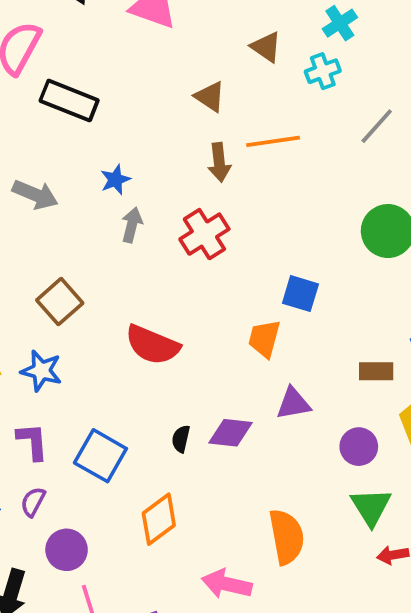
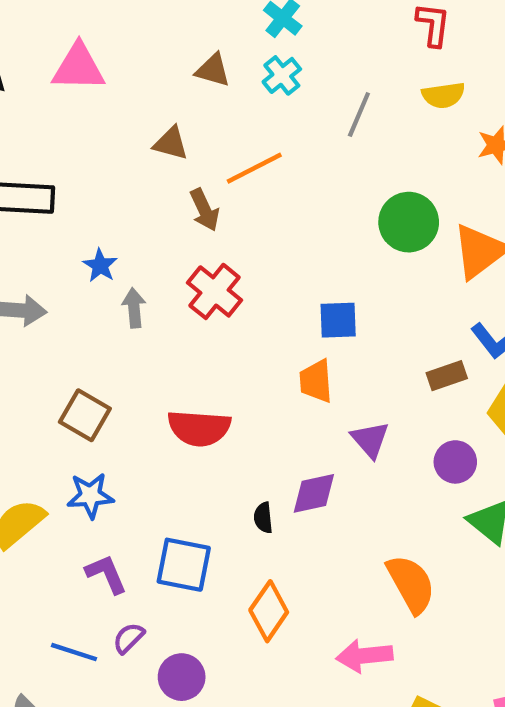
purple triangle: (293, 403) -> (370, 440), turned -42
purple semicircle: (33, 502) -> (129, 638), turned 36

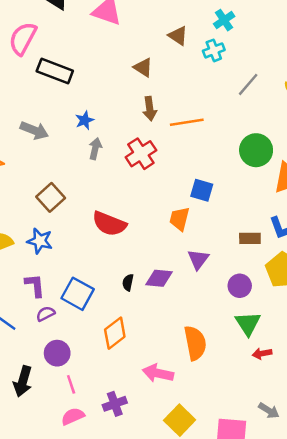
orange line: (254, 168) -> (187, 122), moved
purple semicircle: (129, 638) -> (46, 314), moved

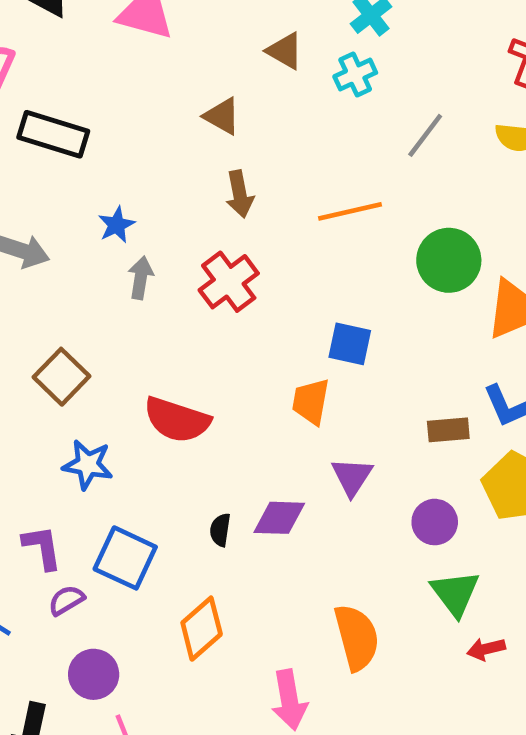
orange line: (187, 122) -> (350, 211), moved
blue star: (40, 241) -> (88, 465), moved
pink arrow: (158, 373) -> (289, 700), turned -108

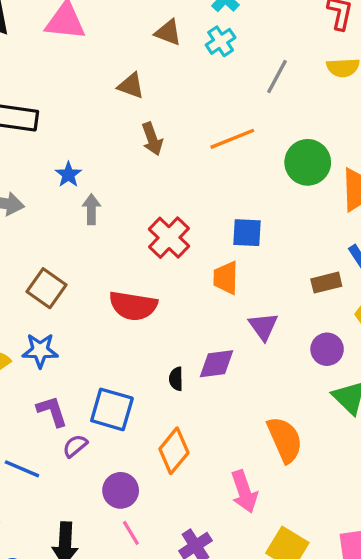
red cross: (229, 282) -> (169, 238), moved
blue star: (88, 465) -> (40, 350), moved
purple circle: (94, 674) -> (121, 490), moved

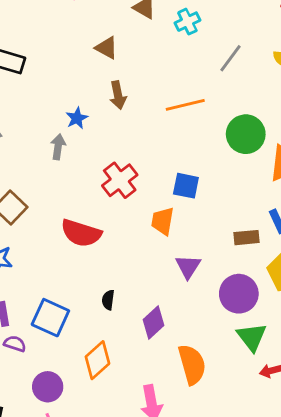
blue star: (68, 175) -> (77, 118), moved
purple circle: (327, 349) -> (239, 294), size x1.4
purple diamond: (217, 364) -> (154, 322), moved, turned -44
purple semicircle: (75, 446) -> (15, 344), turned 50

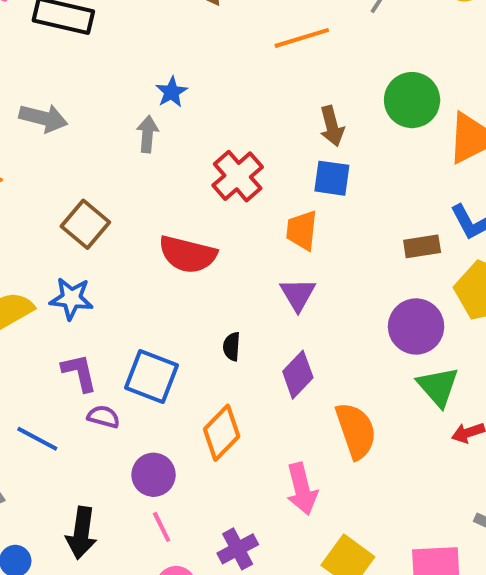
brown arrow: (118, 95) -> (332, 126), moved
orange line: (185, 105) -> (302, 38), moved
purple triangle: (188, 267) -> (298, 294), moved

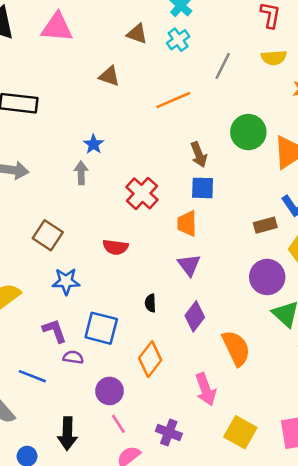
red semicircle: (188, 254) -> (115, 247), size x0.7
blue star: (71, 298) -> (66, 281), moved
purple cross: (238, 549) -> (169, 432), turned -35

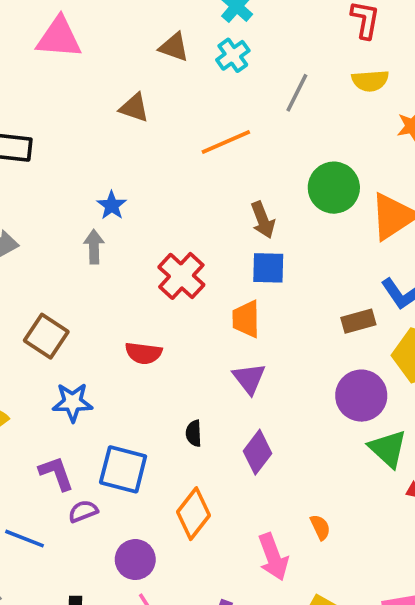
orange semicircle: (236, 348) -> (320, 527), moved, size x0.5
purple semicircle: (73, 357) -> (83, 511), turned -30

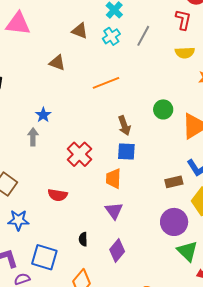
gray line: (297, 93) -> (143, 36), moved
green circle: (334, 188) -> (163, 109), size x0.7

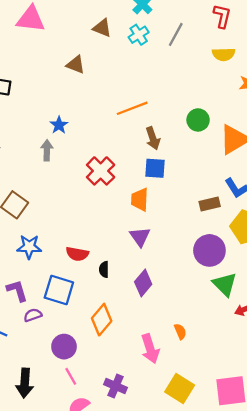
orange line: (106, 83) -> (132, 108), moved
red semicircle: (58, 195) -> (77, 254), moved

